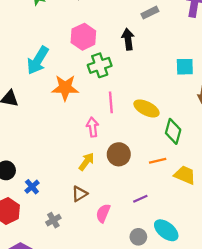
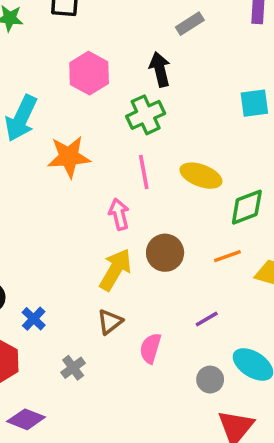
green cross: (100, 65) -> (146, 115), moved
green diamond: (173, 131) -> (247, 207), turned 60
yellow arrow: (86, 162) -> (115, 270), size x1.4

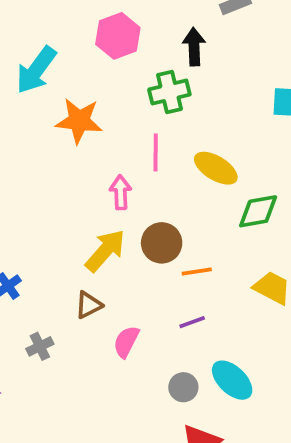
orange line: (227, 256) -> (197, 272), moved

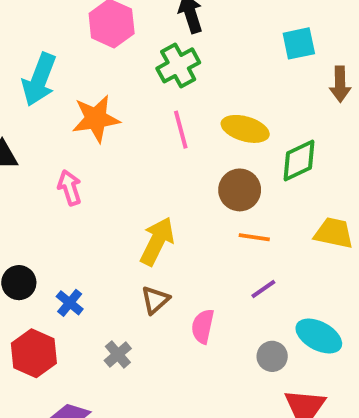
pink arrow: (121, 192) -> (70, 188), moved
brown circle: (162, 243) -> (240, 190), moved
orange line: (197, 272) -> (254, 237), turned 32

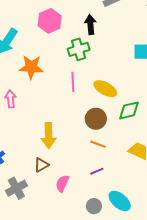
yellow arrow: (157, 241) -> (49, 136), turned 140
gray cross: (118, 354) -> (16, 188), size x1.5

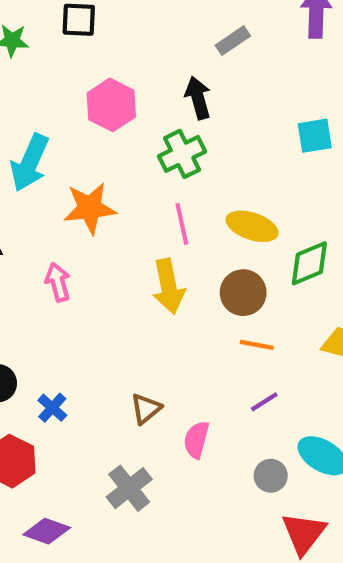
yellow arrow: (49, 136) -> (168, 286), moved
gray cross: (16, 188) -> (129, 488), moved

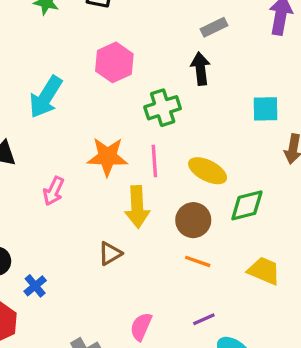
black arrow: (198, 98) -> (200, 69), moved
orange star: (90, 208) -> (107, 157), moved
pink arrow: (58, 282) -> (54, 191), turned -148
purple line: (264, 402) -> (204, 319), moved
brown triangle: (146, 409) -> (110, 253), moved

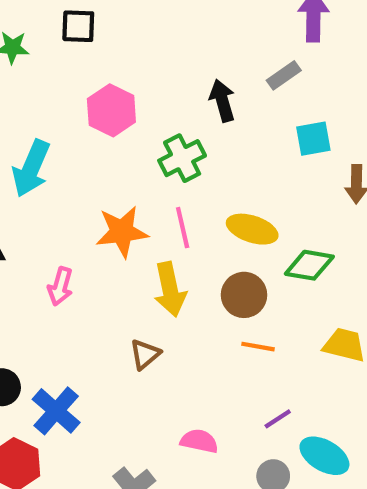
gray rectangle: (214, 27) -> (284, 75), moved
green diamond: (247, 205) -> (309, 265), turned 33
blue cross: (35, 286) -> (56, 411), size x1.6
pink semicircle: (141, 327) -> (199, 441), turned 88

